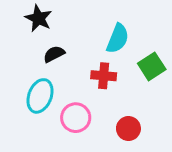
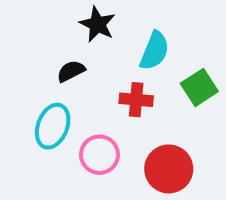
black star: (38, 18) -> (97, 24), moved
red circle: (128, 129) -> (169, 169), size x1.5

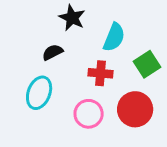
pink circle: (99, 155) -> (89, 114), moved
red circle: (169, 169) -> (135, 109), moved

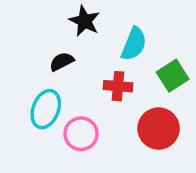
pink circle: (89, 114) -> (81, 134), moved

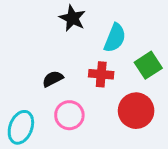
black semicircle: (62, 62) -> (53, 79), moved
cyan ellipse: (46, 109) -> (21, 127), moved

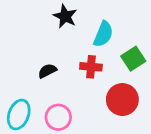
pink circle: (69, 115) -> (58, 117), moved

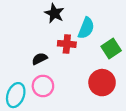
red cross: (91, 67) -> (67, 44), moved
pink circle: (58, 117) -> (43, 86), moved

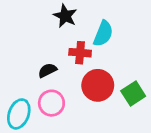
green square: (111, 49) -> (133, 94), moved
red circle: (102, 83) -> (98, 85), moved

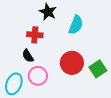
red cross: (80, 53) -> (35, 35), moved
black semicircle: (47, 70) -> (28, 56), moved, turned -96

